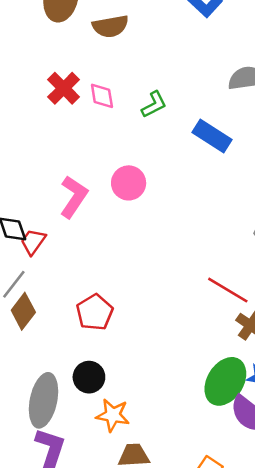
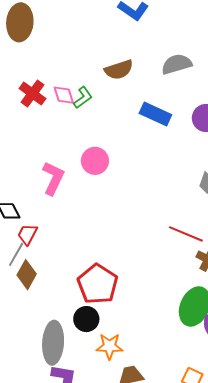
brown semicircle: (110, 26) -> (119, 70), moved
green L-shape: (154, 104) -> (83, 98), moved
red trapezoid: (33, 242) -> (27, 234), moved
red pentagon: (95, 312) -> (98, 284), moved, size x1.4

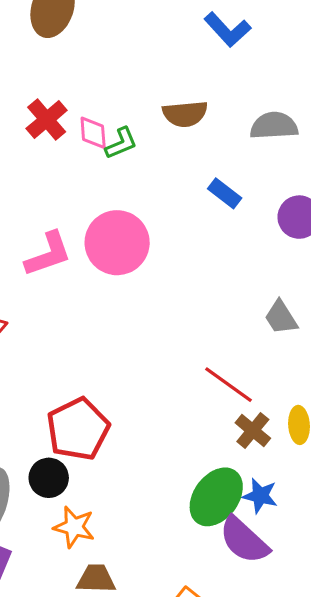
blue rectangle: (155, 114) -> (225, 193), size x0.7
pink circle: (95, 161) -> (117, 243), size x1.5
pink L-shape: (53, 178) -> (48, 254), turned 32

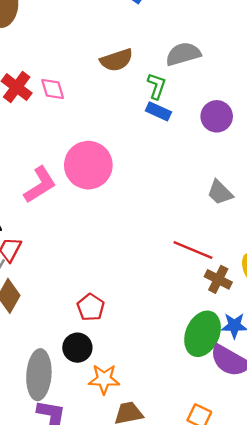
green L-shape: (121, 143) -> (157, 86), moved, turned -36
red pentagon: (78, 429) -> (91, 307), size x0.6

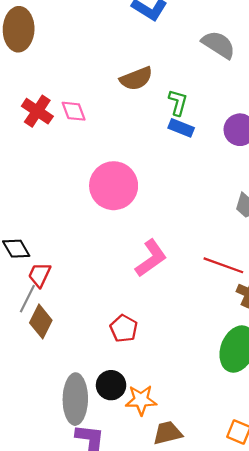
gray semicircle: (183, 54) -> (218, 45), moved, turned 52
pink L-shape: (40, 185) -> (151, 258), moved
black circle: (77, 348) -> (111, 385), moved

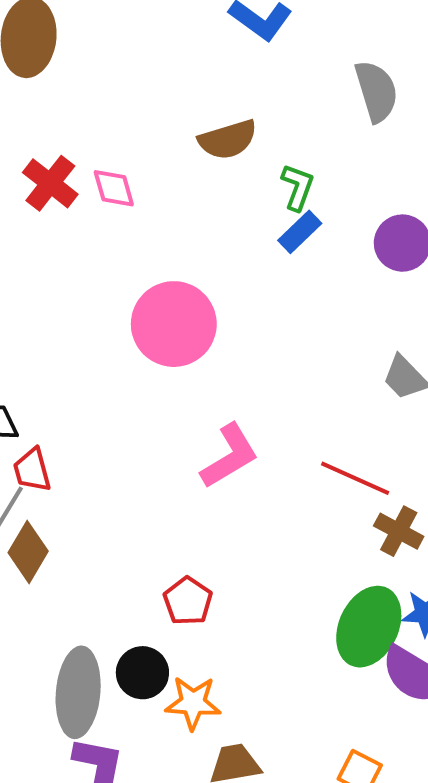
gray semicircle: (218, 45) -> (376, 91), turned 36
blue rectangle: (181, 128) -> (300, 232), turned -70
red trapezoid: (40, 275) -> (32, 470), turned -44
red pentagon: (124, 328) -> (188, 601), moved

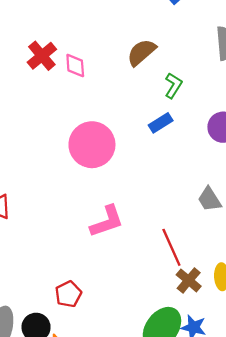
brown semicircle: (228, 140) -> (141, 52), turned 144
blue rectangle: (300, 232) -> (161, 123), moved
red line: (355, 478) -> (171, 247), turned 30

